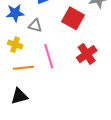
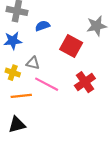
gray triangle: (35, 26) -> (33, 63), moved
pink line: (49, 56) -> (47, 84), turned -45

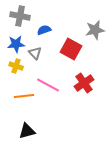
gray triangle: (33, 63) -> (35, 53), moved, turned 32
yellow cross: (13, 73) -> (16, 66), moved
black triangle: (17, 125) -> (27, 131), moved

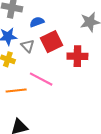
red square: (71, 49) -> (51, 42), moved, turned 35
red cross: (84, 83) -> (77, 56), moved, turned 36

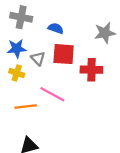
blue semicircle: (37, 22) -> (56, 28), moved, turned 40
red square: (51, 42) -> (64, 54), turned 30

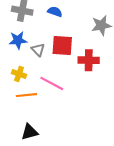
blue semicircle: (56, 28) -> (55, 12), moved
yellow cross: (17, 73) -> (19, 74), moved

